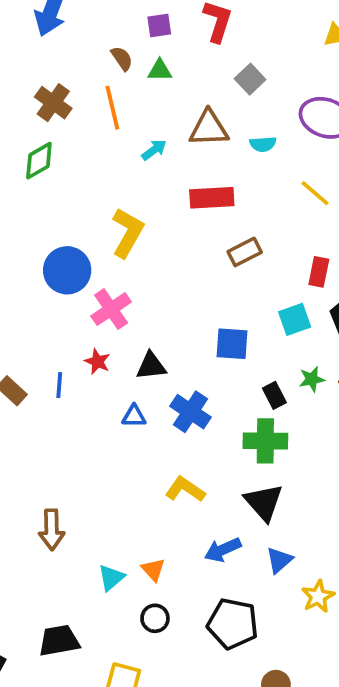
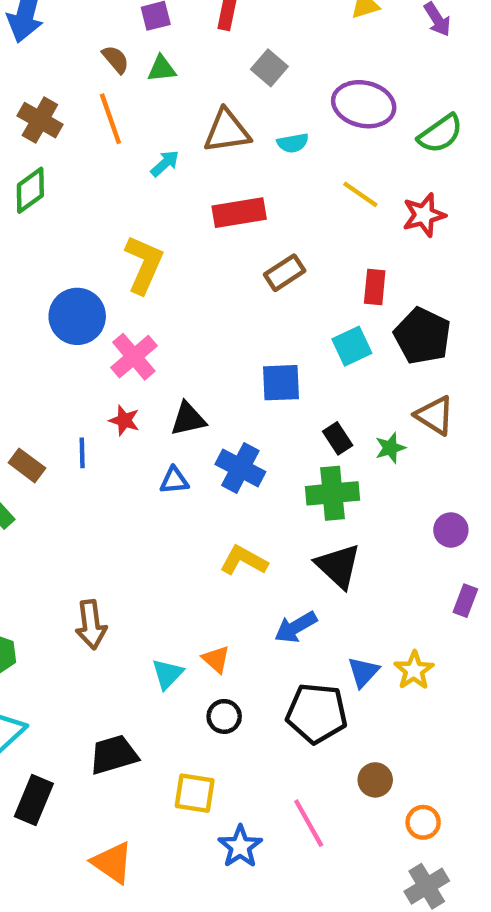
green star: (312, 379) -> (390, 448), moved
blue triangle: (279, 560) -> (363, 672), moved

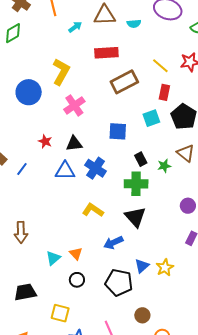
yellow line: (360, 194) -> (160, 66), moved
brown rectangle: (285, 273) -> (124, 82), size x1.5
pink cross: (134, 357) -> (74, 105), moved
blue line: (82, 453) -> (22, 169), moved, turned 32
blue triangle: (174, 480) -> (65, 171), size x1.5

